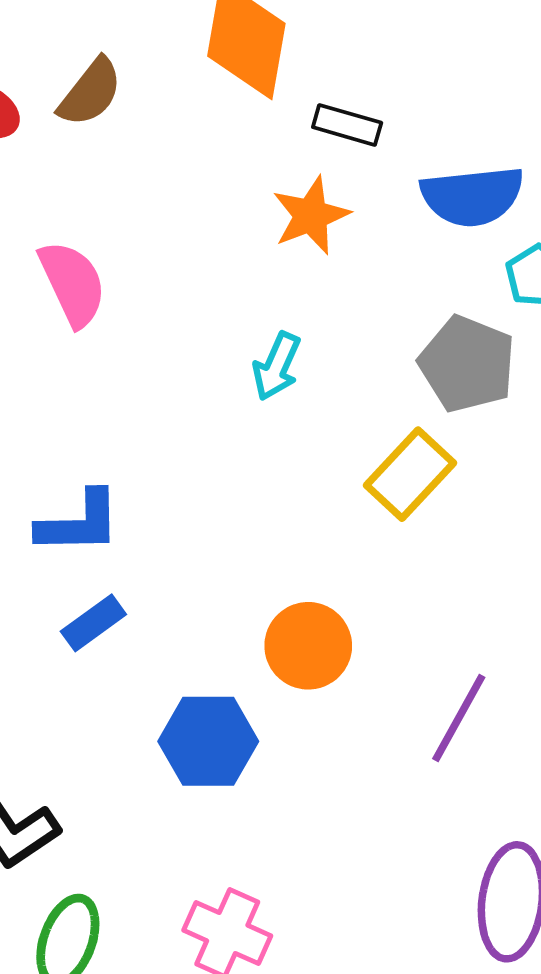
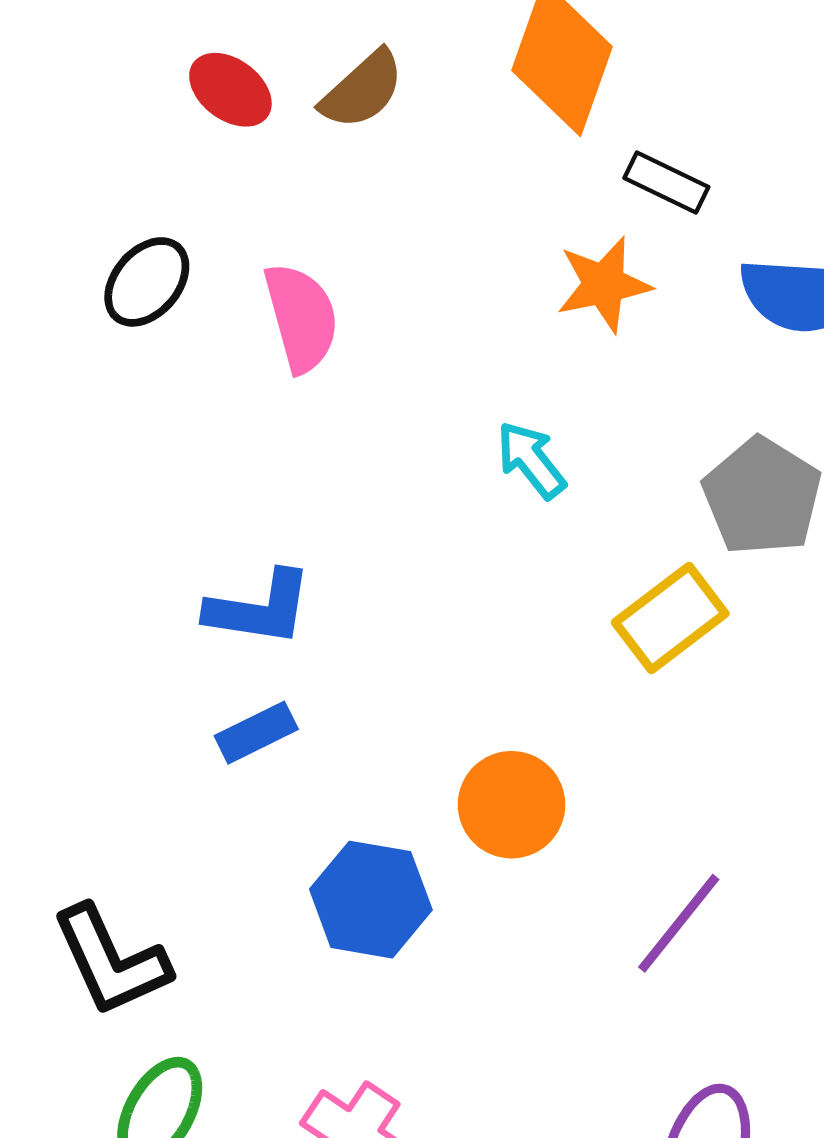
cyan arrow: (277, 366) -> (531, 460), turned 108

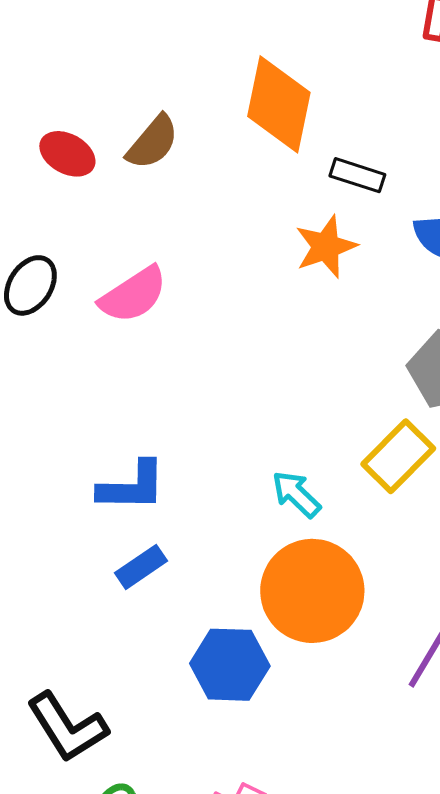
pink semicircle: (301, 318) -> (133, 295), turned 80
cyan arrow: (531, 460) -> (296, 494), moved
orange circle: (512, 805) -> (312, 591), size x1.5

